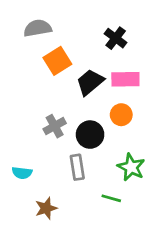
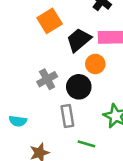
orange circle: (121, 115) -> (95, 64), moved
green line: (111, 198) -> (86, 144), moved

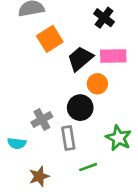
gray cross: (47, 79) -> (42, 119), moved
green line: (86, 144) -> (88, 167), turned -36

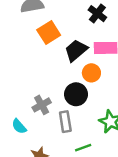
cyan semicircle: (17, 143) -> (19, 126), turned 42

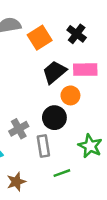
orange square: (49, 33) -> (40, 38), moved

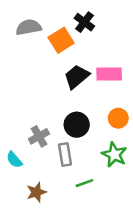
black cross: (77, 34) -> (84, 22), moved
orange circle: (70, 95) -> (118, 118), moved

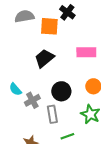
orange square: (61, 40) -> (49, 26), turned 36
black trapezoid: (77, 77) -> (44, 58), moved
cyan semicircle: (14, 160) -> (15, 89), moved

